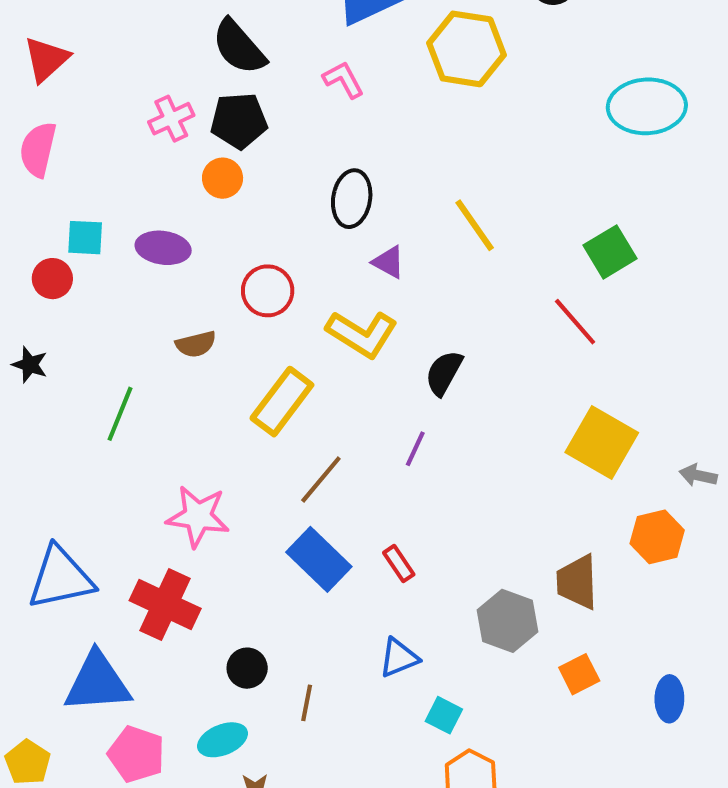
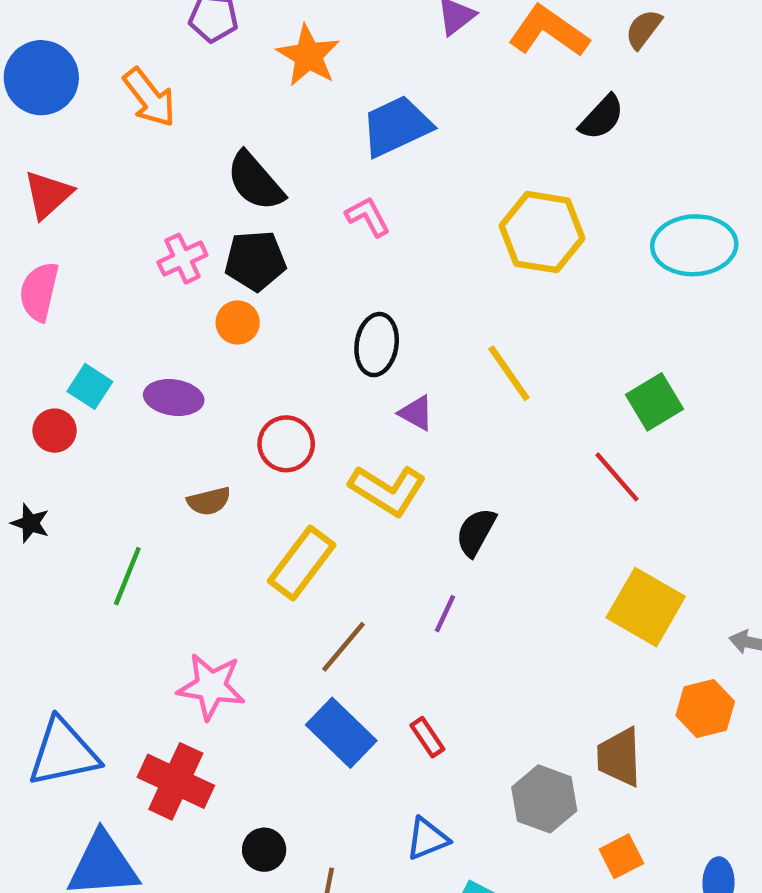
yellow hexagon: (466, 49) -> (542, 232), moved
cyan square: (85, 238) -> (90, 386), turned 30

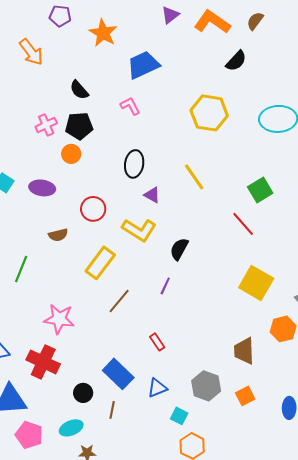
black semicircle: (255, 181) -> (79, 90), size x0.7
blue rectangle: (341, 733) -> (118, 374), moved
gray hexagon: (544, 799) -> (206, 386), moved

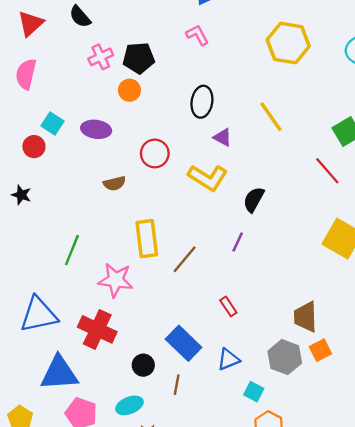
black semicircle: (79, 90) -> (80, 17), moved
yellow rectangle: (100, 263) -> (147, 239), moved, turned -44
green line: (21, 269) -> (72, 250), moved
brown trapezoid: (244, 351) -> (305, 317), moved
orange square: (245, 396) -> (320, 350), moved

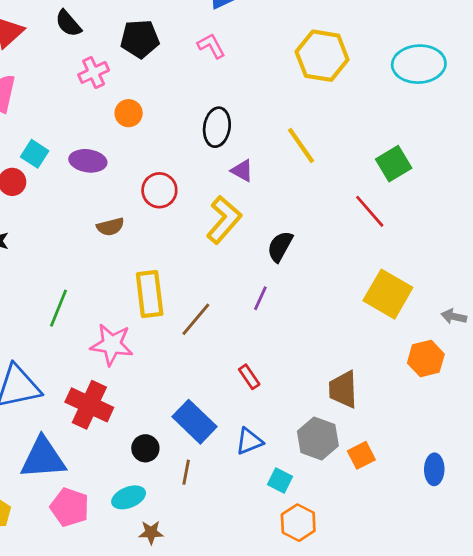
black pentagon: (139, 58) -> (140, 39), moved
yellow L-shape: (208, 178) -> (224, 220), turned -81
orange square: (320, 350) -> (361, 455), moved

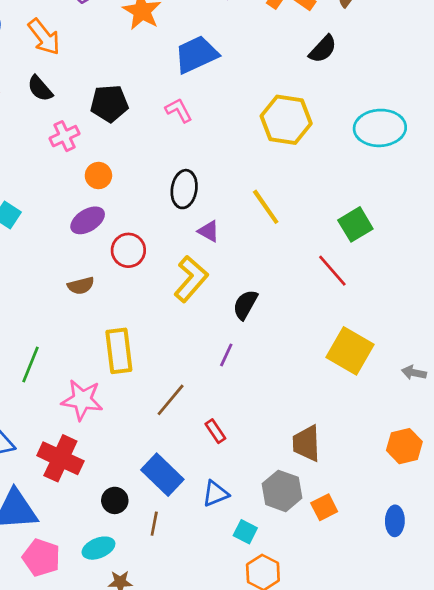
purple ellipse: (88, 161) -> (88, 220), moved, turned -40
brown line: (196, 319) -> (171, 400), moved
orange hexagon: (426, 359) -> (404, 446), moved

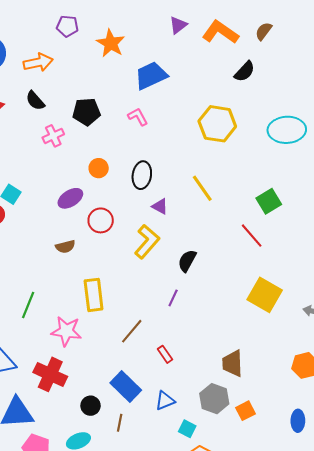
orange arrow: (44, 37) -> (38, 62), turned -64
orange circle: (98, 176) -> (99, 168), moved

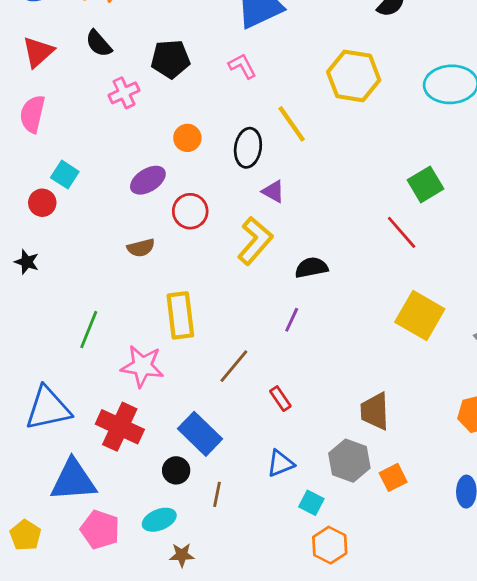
yellow line: (202, 188) -> (292, 124), moved
black semicircle: (187, 261) -> (311, 268), turned 50
blue rectangle: (126, 387) -> (200, 434), moved

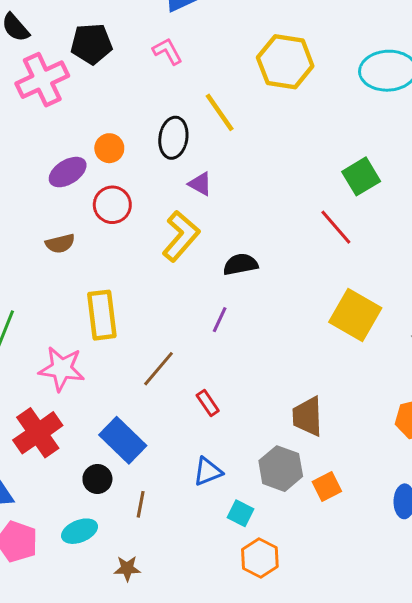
pink cross: (124, 93) -> (42, 80), size x1.6
orange circle: (187, 138) -> (109, 148), moved
red cross: (120, 427) -> (38, 433), turned 30
brown star: (182, 555) -> (127, 568), moved

